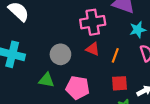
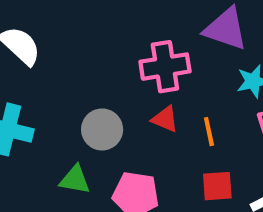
orange line: (115, 55) -> (209, 132), turned -32

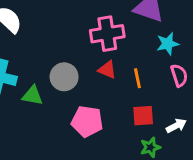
green triangle: (75, 180) -> (32, 96), moved

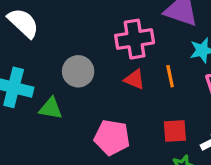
gray circle: (64, 77) -> (78, 71), moved
orange line: (137, 78) -> (170, 76), moved

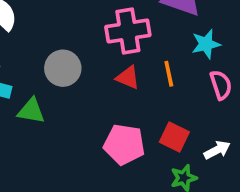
red square: (175, 131) -> (174, 137), turned 30
pink pentagon: (112, 137) -> (124, 144), moved

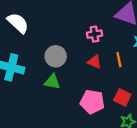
pink cross: (128, 31) -> (95, 34), size x0.6
green triangle: (31, 111) -> (52, 82), moved

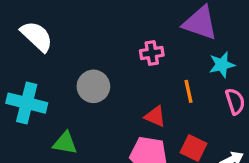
red triangle: (95, 62) -> (155, 116), moved
green triangle: (52, 82) -> (65, 143), moved

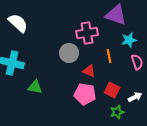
pink cross: (152, 53) -> (87, 33), size x1.5
gray circle: (93, 86) -> (69, 53), moved

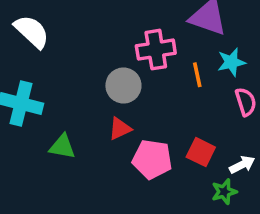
orange line: (109, 56) -> (197, 75), moved
red triangle: (89, 71) -> (120, 129), moved, turned -48
green star: (117, 112) -> (224, 192), moved

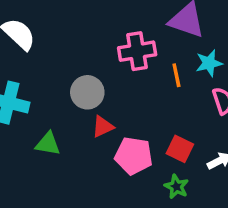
gray circle: (123, 86) -> (87, 92), moved
green star: (224, 192) -> (176, 187), moved, turned -30

